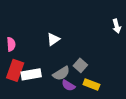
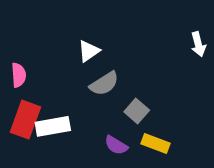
white triangle: (53, 39) -> (89, 51), moved
gray semicircle: (61, 73) -> (104, 84), moved

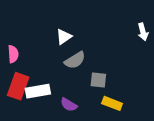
gray square: (137, 111) -> (98, 80), turned -35
purple semicircle: (116, 145) -> (69, 105), moved

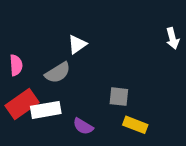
gray semicircle: (75, 60) -> (58, 73), moved
red rectangle: (18, 86) -> (22, 104), turned 35

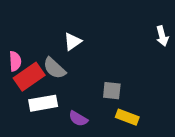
gray semicircle: (58, 73) -> (54, 68), turned 75
red rectangle: (22, 104) -> (29, 77), moved

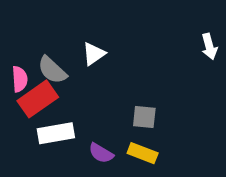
gray semicircle: (54, 68) -> (52, 70), moved
yellow rectangle: (127, 117) -> (143, 153), moved

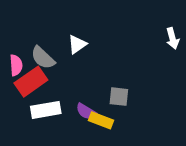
purple semicircle: (101, 153) -> (86, 111), moved
yellow rectangle: (143, 153) -> (101, 120), moved

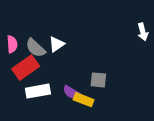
white triangle: (77, 44) -> (56, 44), moved
pink semicircle: (16, 65) -> (12, 44), moved

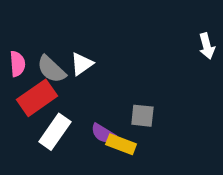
white rectangle: (38, 91) -> (55, 132), turned -45

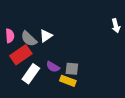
gray square: (142, 116) -> (72, 69), moved
purple semicircle: (103, 134) -> (53, 67), moved

